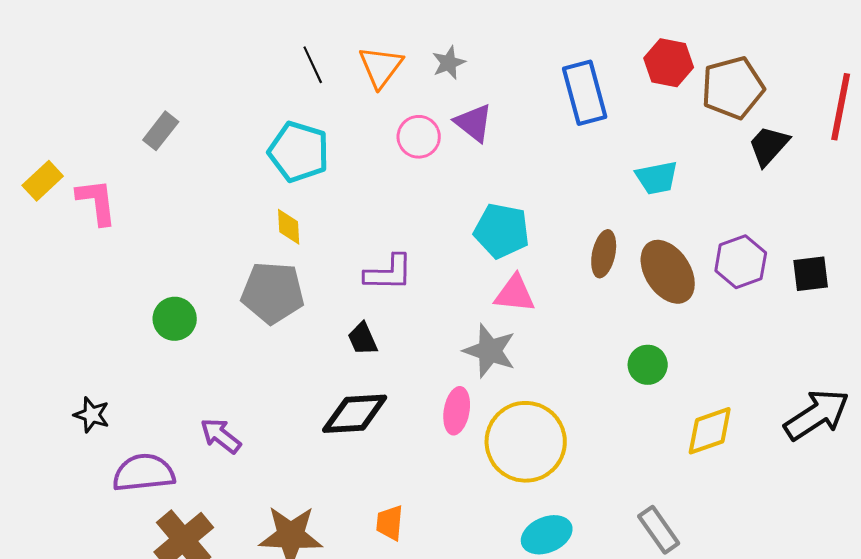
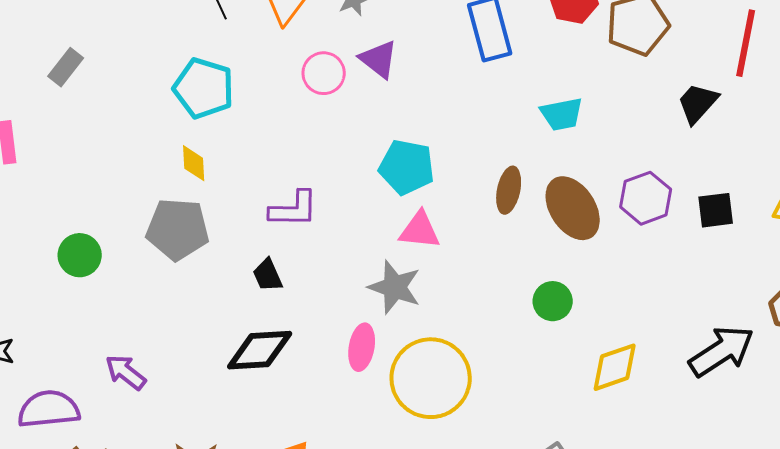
black trapezoid: (769, 146) -> (698, 103), moved

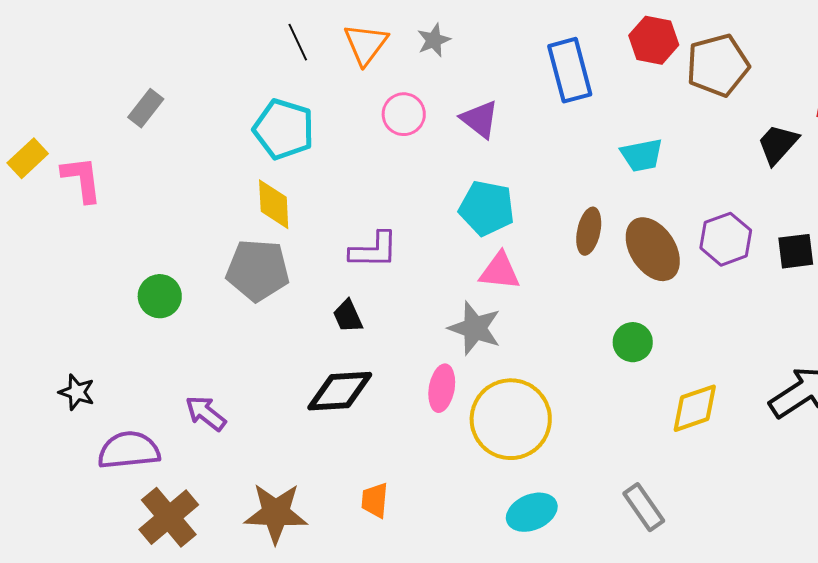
purple triangle: (379, 59) -> (480, 119), moved
yellow diamond: (194, 163) -> (274, 204), size x1.4

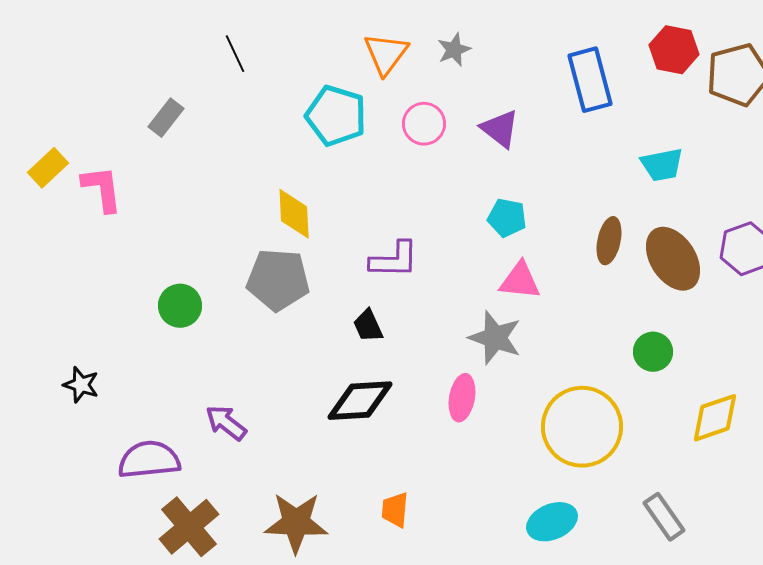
black line: (298, 42) -> (235, 54), moved
cyan pentagon: (284, 129) -> (336, 116), moved
cyan pentagon: (487, 208) -> (507, 218), size x0.7
black star: (77, 392) -> (81, 385), moved
yellow circle: (511, 419) -> (582, 427), moved

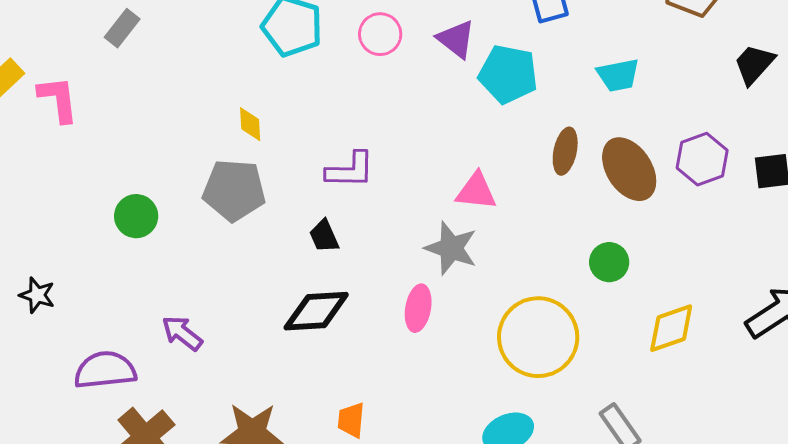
yellow diamond: (294, 214) -> (250, 124), size x0.7
cyan pentagon: (507, 218) -> (508, 74), moved, size x1.5

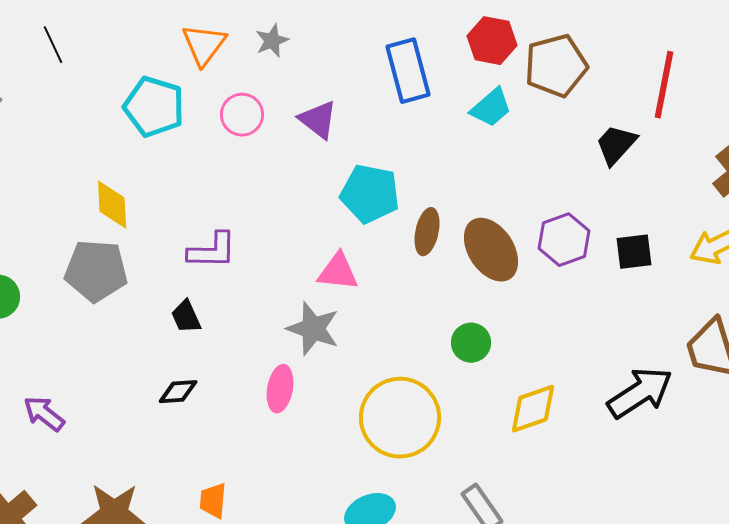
cyan pentagon: (508, 74) -> (370, 194), moved
cyan trapezoid: (618, 75) -> (491, 108), moved, turned -30
yellow diamond: (250, 124) -> (112, 205), size x1.4
black diamond: (316, 311) -> (178, 392), size x0.6

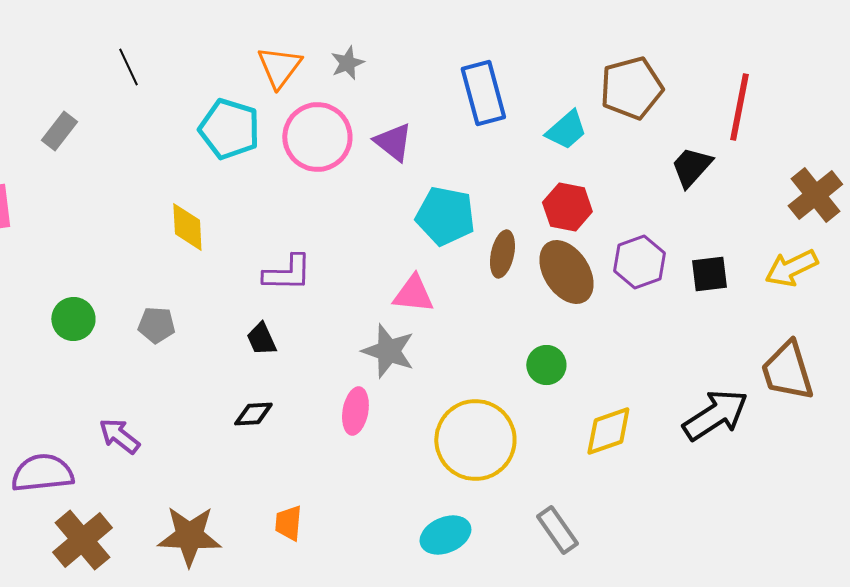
red hexagon: (492, 41) -> (567, 207), moved
pink circle: (242, 115) -> (317, 137), size x1.6
gray pentagon: (96, 271) -> (156, 325), moved, size x0.6

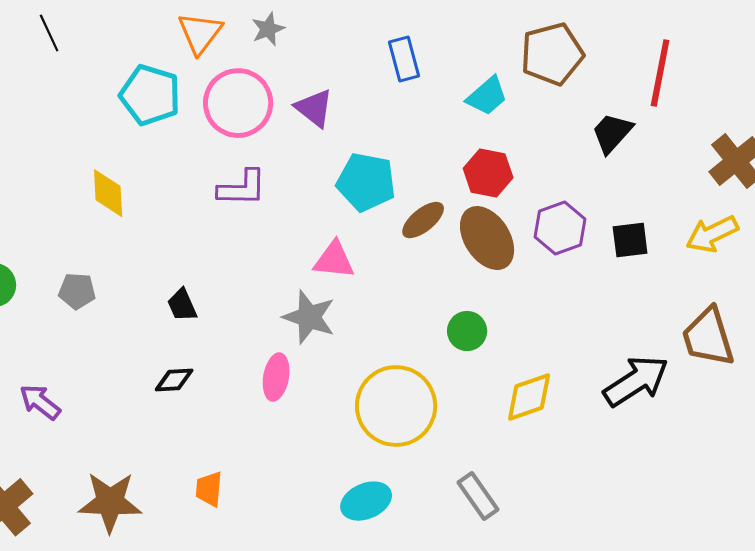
blue rectangle: (483, 93) -> (404, 59), size x0.7
brown ellipse: (502, 254) -> (423, 220), turned 39
purple L-shape: (287, 273) -> (242, 188), moved

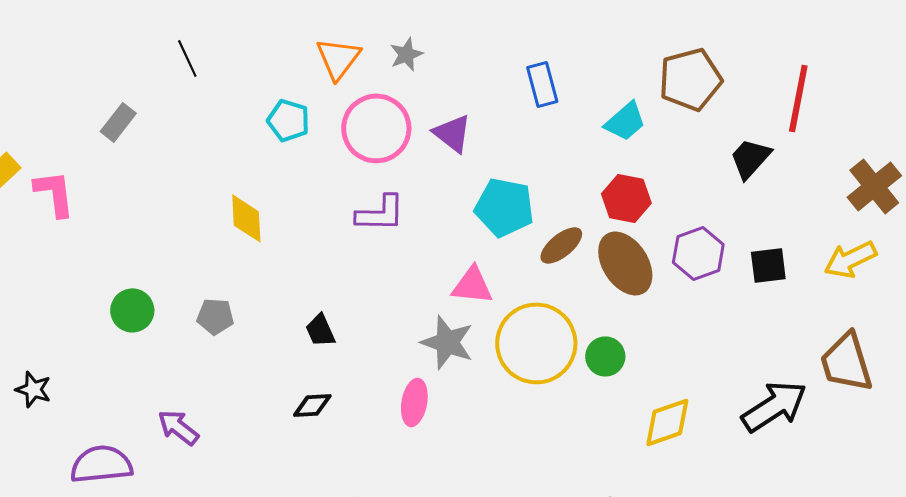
cyan pentagon: (150, 95) -> (288, 120), size x0.7
yellow circle: (396, 406) -> (536, 343), moved

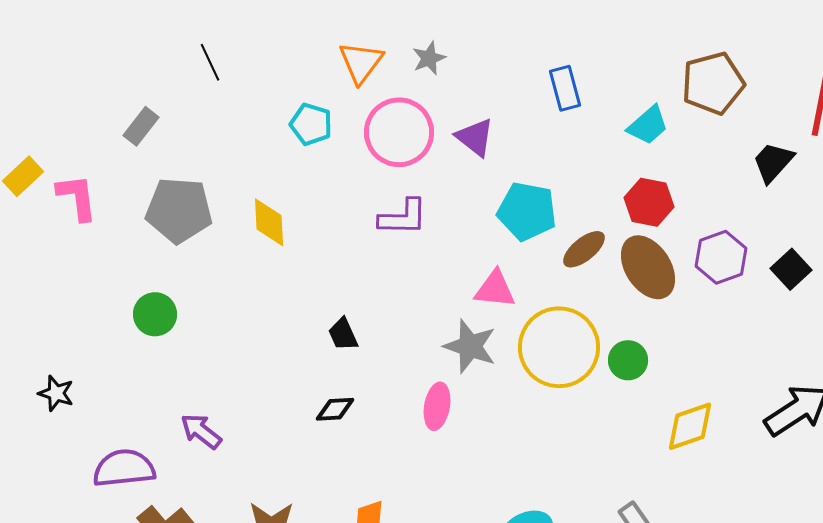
black square: (768, 265) -> (791, 269), turned -36
gray pentagon: (215, 316) -> (179, 210), moved, size x1.8

